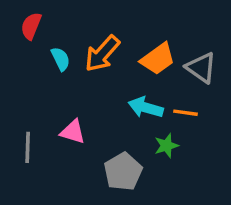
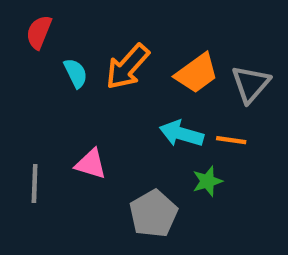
gray triangle: (201, 68) -> (251, 84), turned 36

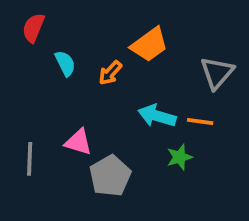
orange arrow: (127, 67) -> (110, 73), moved, size x0.6
orange trapezoid: (197, 73) -> (150, 45), moved
gray pentagon: (153, 214) -> (110, 176), moved

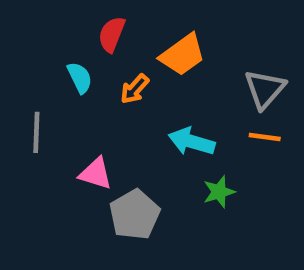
red semicircle: (33, 28) -> (112, 34), moved
orange line: (200, 121) -> (265, 137), moved
gray line: (30, 159) -> (36, 132), moved

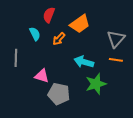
green star: (219, 192) -> (96, 84), size x1.5
gray pentagon: (135, 215) -> (59, 94), turned -30

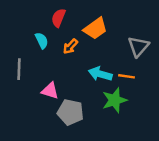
orange line: (116, 60) -> (126, 76), moved

